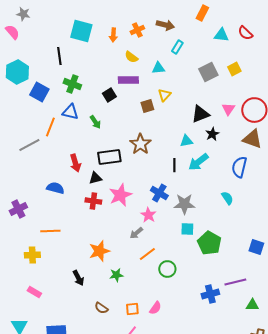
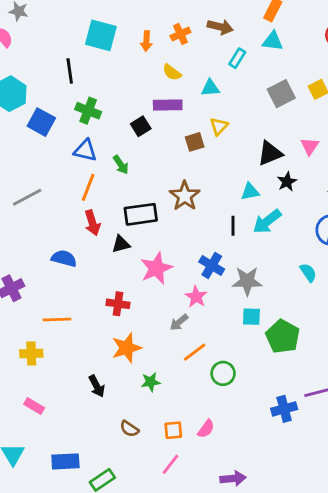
cyan triangle: (221, 35) -> (273, 41), moved
orange line: (50, 127) -> (88, 187), moved
red cross: (93, 201) -> (118, 304), moved

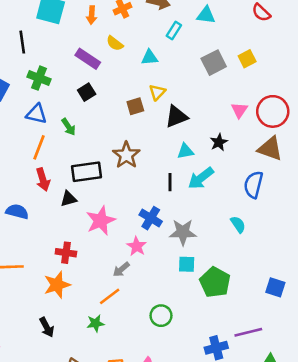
purple rectangle: (168, 105) -> (88, 59), moved, turned 35
black triangle: (270, 153) -> (176, 117), moved
orange star: (126, 348) -> (57, 285), moved
orange line: (195, 352) -> (110, 296), moved

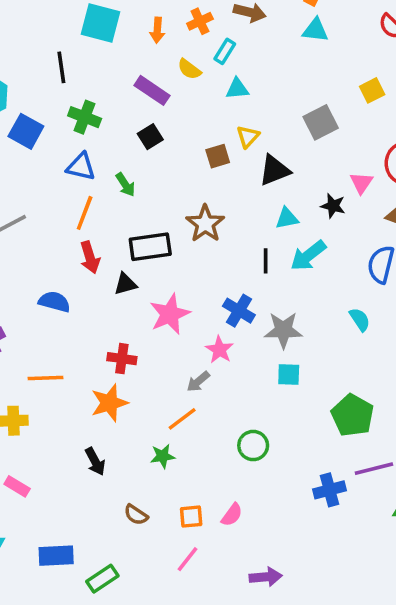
cyan rectangle: (174, 31) -> (225, 51), moved
gray square: (214, 63) -> (321, 122), moved
pink triangle: (239, 110) -> (361, 183), moved
black star: (219, 142) -> (333, 206), turned -30
green pentagon: (215, 282) -> (353, 415), moved

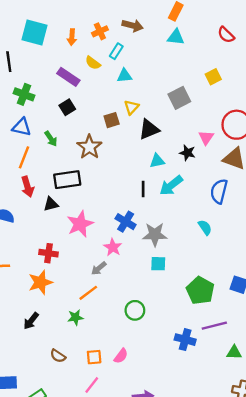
brown star: (205, 224) -> (89, 147), moved
black arrow: (95, 461) -> (31, 321), turned 66
blue cross: (330, 490) -> (185, 340), turned 30

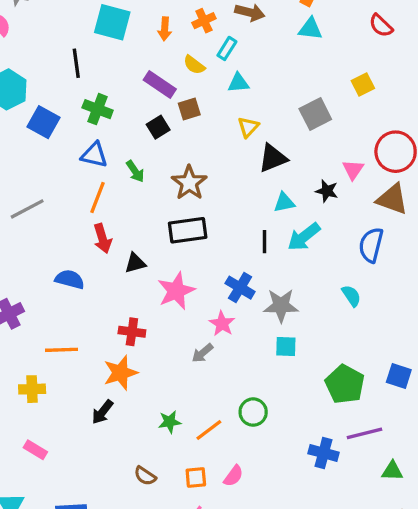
brown square: (112, 120) -> (189, 109), moved
black rectangle: (67, 180) -> (188, 230), moved
orange line: (88, 293) -> (209, 430), moved
black arrow: (31, 321) -> (102, 412), moved

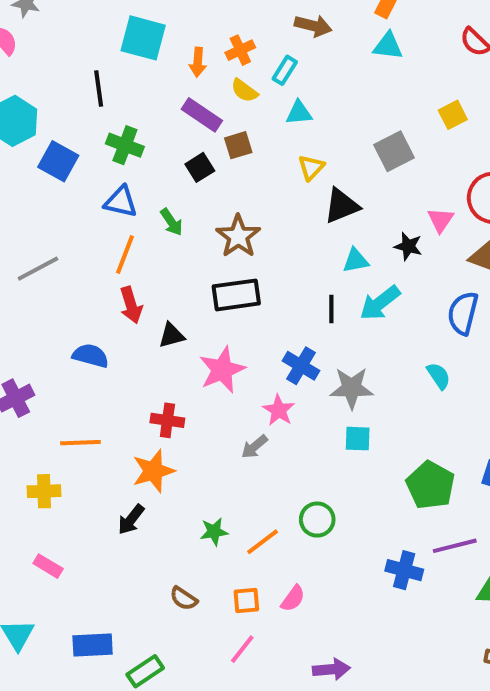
orange cross: (204, 21) -> (240, 50), moved
orange arrow: (165, 29) -> (198, 62), moved

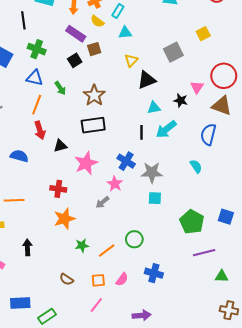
orange star: (153, 471) -> (64, 219), moved
black arrow: (131, 520) -> (27, 247), moved, turned 140
blue cross: (404, 570) -> (154, 273), moved

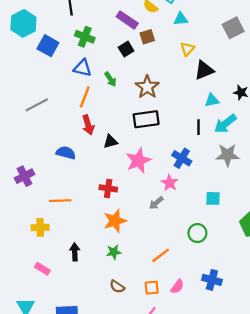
gray square: (173, 52) -> (233, 28), moved
gray star: (152, 172) -> (228, 155), moved
green circle: (134, 239) -> (197, 233), moved
green star: (82, 245) -> (114, 252), moved

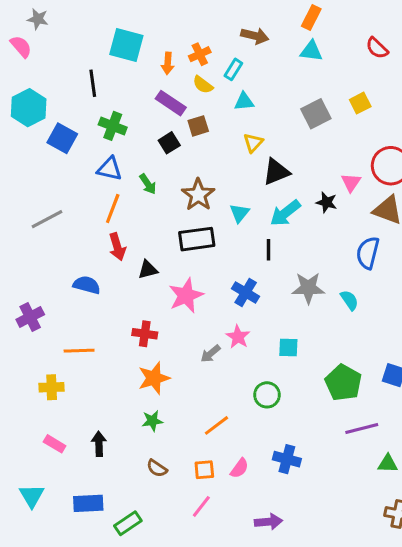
cyan triangle: (212, 100) -> (239, 213), moved, turned -40
cyan arrow: (225, 124) -> (285, 213), moved
pink star: (170, 183) -> (238, 337), moved
black arrow: (75, 252) -> (99, 444), moved

